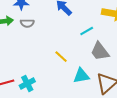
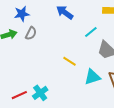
gray semicircle: (27, 23) -> (31, 33), turned -56

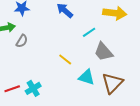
gray semicircle: (31, 33) -> (22, 41), moved
cyan triangle: (92, 77) -> (87, 77), turned 30

